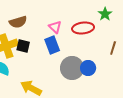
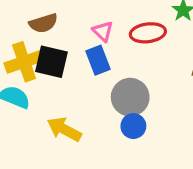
black square: (23, 46) -> (51, 62), size x1.5
blue circle: (88, 68) -> (133, 126), moved

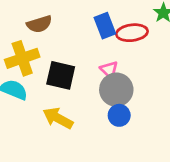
pink triangle: (103, 31) -> (109, 70), moved
blue rectangle: (98, 60) -> (105, 26), moved
black square: (51, 62) -> (61, 75), moved

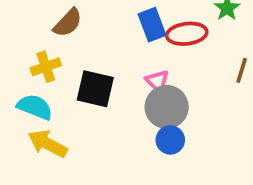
brown semicircle: (39, 24) -> (68, 23), turned -30
yellow cross: (22, 58) -> (46, 67), size x0.7
yellow arrow: (58, 118) -> (48, 144), moved

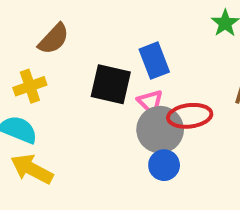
blue rectangle: (152, 25) -> (154, 61), moved
red ellipse: (187, 34) -> (190, 116), moved
black square: (95, 89) -> (111, 84), moved

